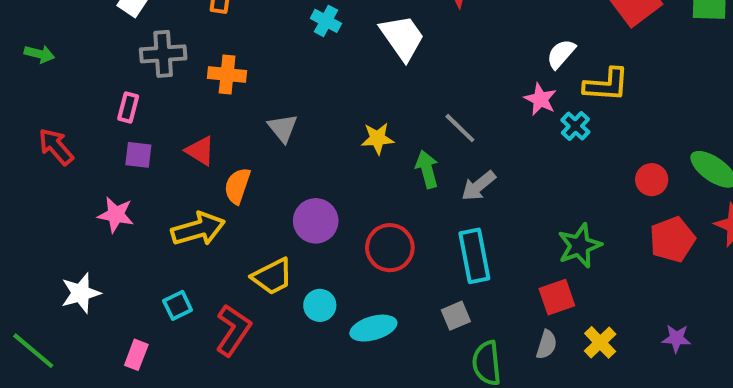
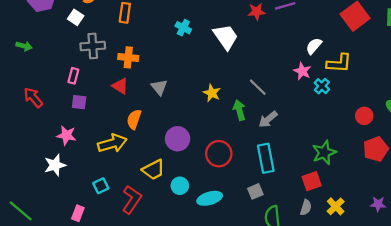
yellow star: (378, 138) -> (212, 93), turned 30
red triangle: (200, 151) -> (120, 86), moved
white star: (81, 293) -> (55, 165), moved

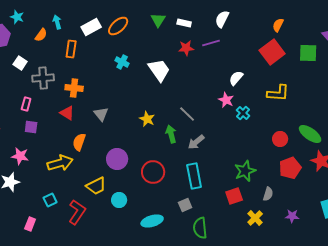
white square: (76, 17) -> (20, 63), moved
yellow L-shape: (339, 63) -> (278, 93), moved
cyan ellipse: (210, 198) -> (152, 221), moved
gray semicircle: (306, 207) -> (268, 194), moved

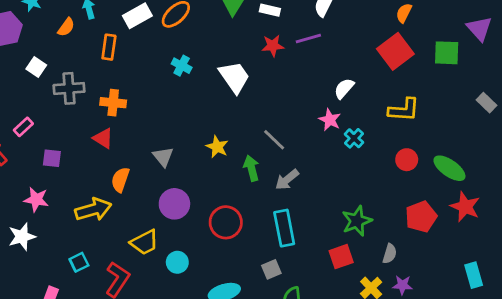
pink rectangle: (26, 104) -> (23, 127), moved, turned 32
gray triangle: (101, 114) -> (163, 157), moved
red circle: (280, 139) -> (407, 160), moved
purple star: (292, 216) -> (402, 285), moved

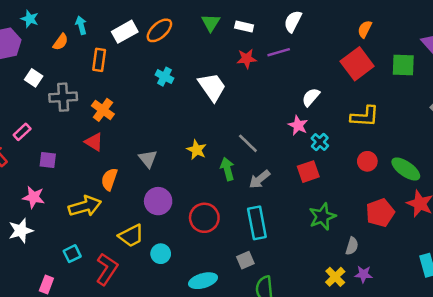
orange cross: (113, 103) -> (103, 110), turned 30
red square: (341, 257) -> (308, 172), moved

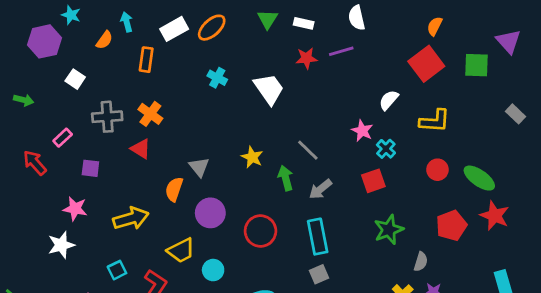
white semicircle: (293, 21) -> (357, 18), turned -40
gray cross: (63, 97) -> (107, 117), moved
white semicircle: (311, 97) -> (389, 100), moved
orange semicircle: (109, 179) -> (174, 189), moved
gray square: (245, 260) -> (319, 274), moved

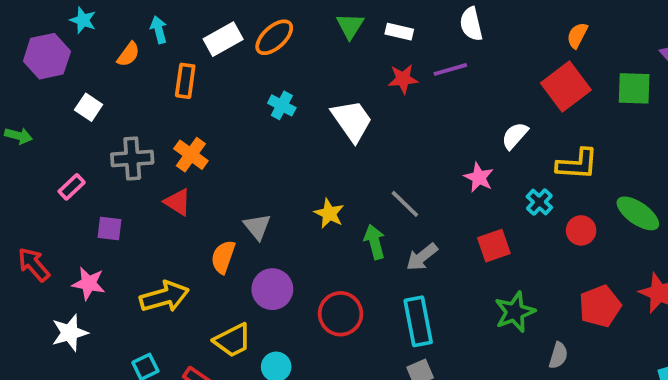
cyan cross: (386, 149) -> (539, 202), moved
red arrow: (35, 163) -> (34, 265), moved
green ellipse: (479, 178) -> (638, 213), moved

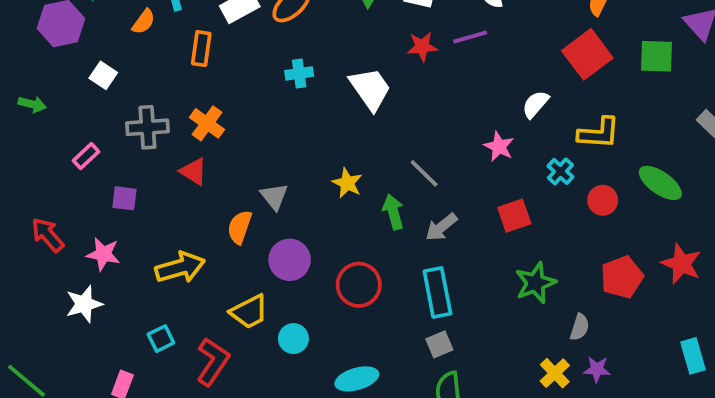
cyan cross: (282, 105) -> (299, 73), turned -36

